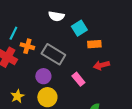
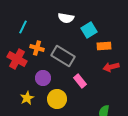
cyan line: (13, 33) -> (23, 27), moved
purple circle: (43, 76) -> (43, 78), moved
pink rectangle: (78, 79) -> (80, 81), moved

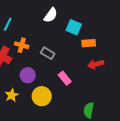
white semicircle: (66, 18) -> (51, 15), turned -63
cyan square: (89, 30) -> (74, 27), turned -35
gray rectangle: (63, 56) -> (48, 53), size x0.6

